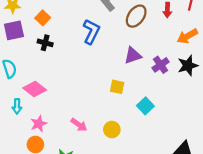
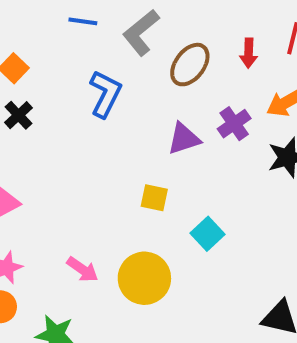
black cross: (45, 43) -> (18, 115), turned 32
purple cross: (161, 65) -> (234, 124), moved
yellow circle: (112, 129) -> (144, 278), size x1.6

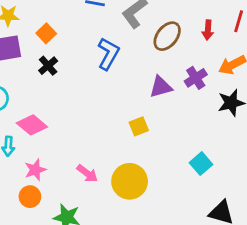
yellow square: (154, 198) -> (139, 126), turned -36
cyan square: (208, 234) -> (201, 164), moved

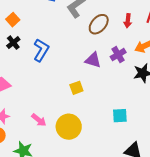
blue L-shape: (108, 54) -> (41, 50), moved
purple triangle: (161, 87) -> (93, 60), turned 30
cyan square: (201, 164) -> (120, 116), turned 35

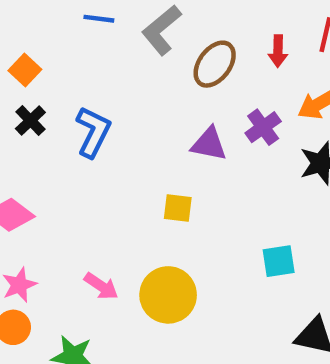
yellow square: (76, 88) -> (178, 208), turned 32

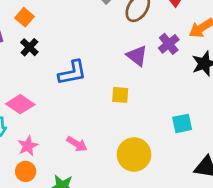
blue L-shape: (93, 132) -> (72, 73), moved, turned 56
purple triangle: (209, 144) -> (137, 56), turned 30
yellow circle: (168, 295) -> (134, 154), moved

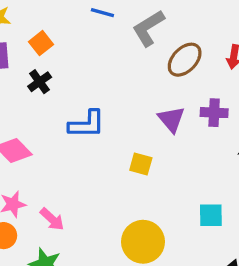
purple cross: (169, 44) -> (214, 113), turned 30
pink arrow: (77, 144) -> (52, 219), moved

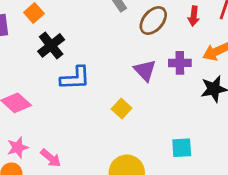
black cross: (40, 82) -> (51, 45), moved, size x1.4
yellow square: (141, 164) -> (122, 109), turned 30

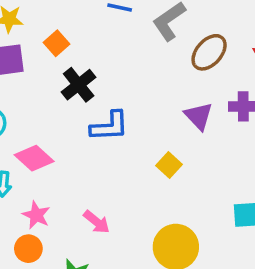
pink star: (18, 147) -> (36, 215), turned -30
pink arrow: (51, 158) -> (97, 222), moved

